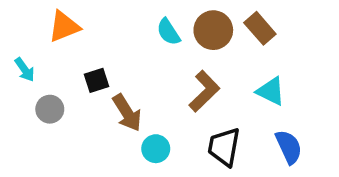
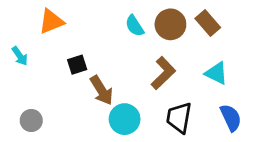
gray circle: (50, 109) -> (31, 121), moved
cyan circle: (156, 149) -> (125, 119), size x1.4

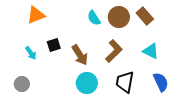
cyan arrow: (20, 56) -> (31, 53), moved
brown arrow: (102, 90) -> (80, 55), moved

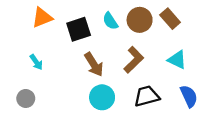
black square: (54, 45) -> (79, 29), moved, size x1.5
black trapezoid: (125, 82) -> (147, 96), turned 65

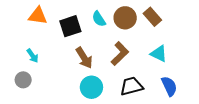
orange triangle: (42, 18) -> (38, 16), turned 30
gray circle: (26, 98) -> (23, 80), moved

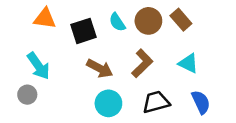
cyan arrow: (33, 56) -> (39, 66), size x1.6
brown arrow: (84, 58) -> (100, 68), turned -30

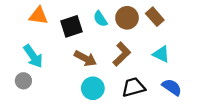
blue semicircle: (201, 102) -> (172, 87), turned -30

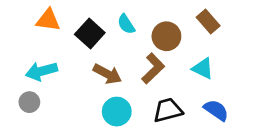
brown rectangle: (155, 17) -> (208, 21), moved
brown circle: (127, 18) -> (166, 36), moved
black square: (71, 26) -> (90, 34), turned -30
cyan arrow: (33, 56) -> (41, 71), turned 110

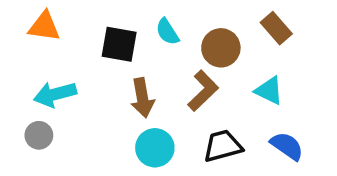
orange triangle: (48, 20) -> (44, 26), moved
black square: (90, 34) -> (119, 44), turned -32
brown arrow: (107, 74) -> (142, 98), turned 52

